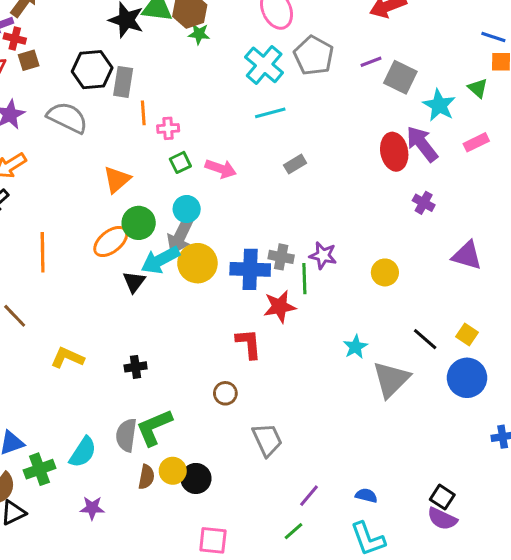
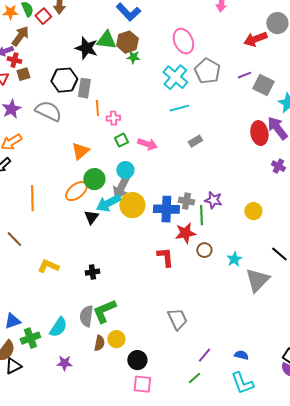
brown circle: (225, 393) -> (204, 250), moved
black circle: (196, 478) -> (137, 360), moved

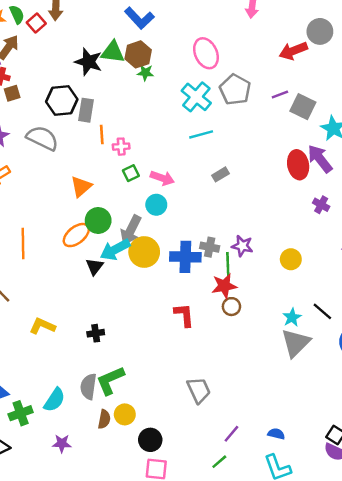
cyan circle: (125, 170) -> (156, 205), moved
red star: (185, 233) -> (224, 286), moved
cyan star: (234, 259) -> (292, 317), moved

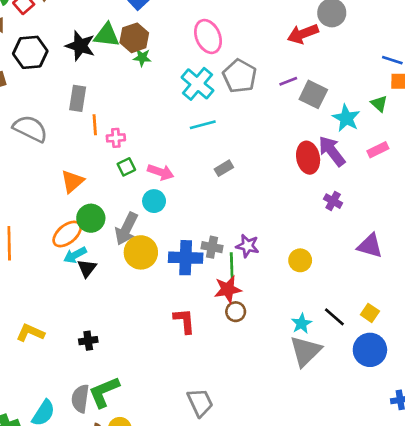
black hexagon: (62, 101) -> (30, 52), moved
cyan arrow: (115, 250) -> (75, 255), moved, size x0.7

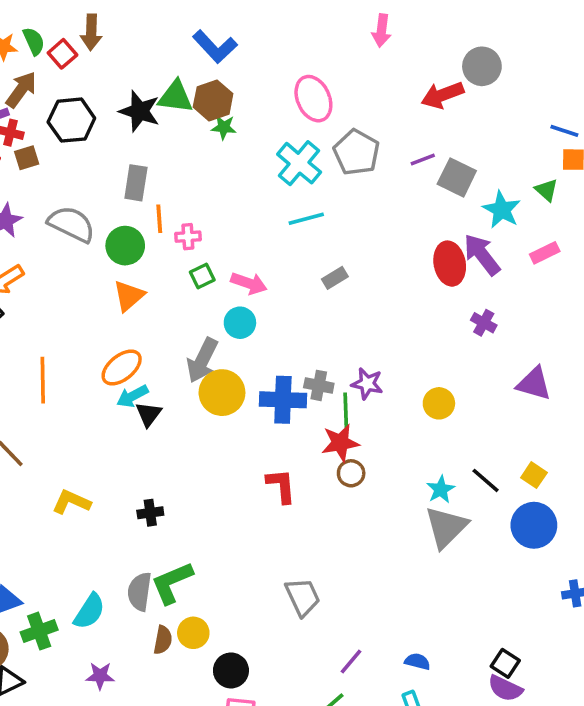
green circle: (91, 218) -> (125, 246), moved

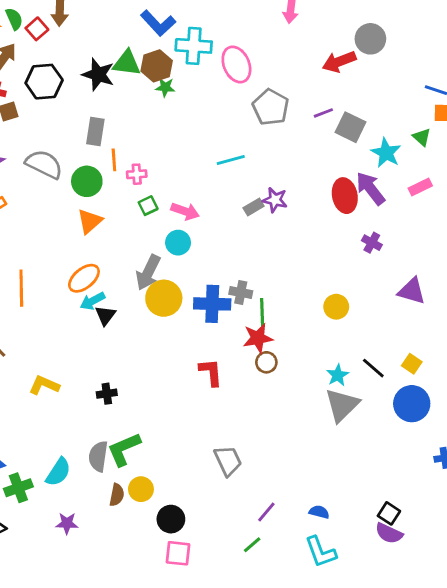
cyan cross: (299, 163) -> (194, 46), moved, turned -36
purple star: (367, 384) -> (275, 200), moved

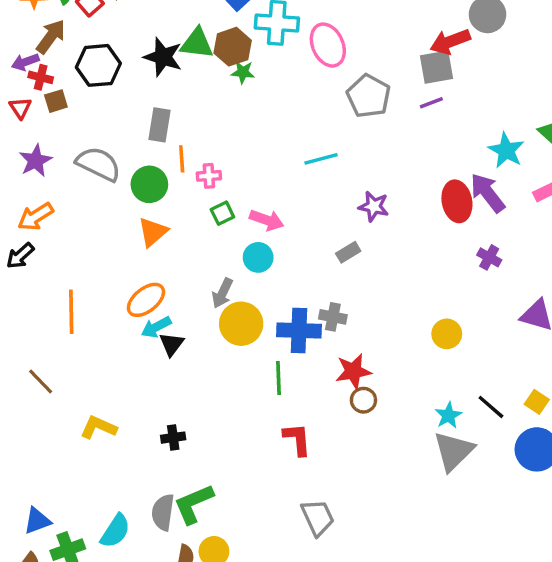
gray square: (350, 127) -> (437, 67), moved, turned -36
gray rectangle: (254, 207) -> (348, 252), moved
gray arrow: (148, 273) -> (222, 293), size x0.7
green line: (262, 312) -> (279, 378), moved
red L-shape: (211, 372) -> (297, 439), moved

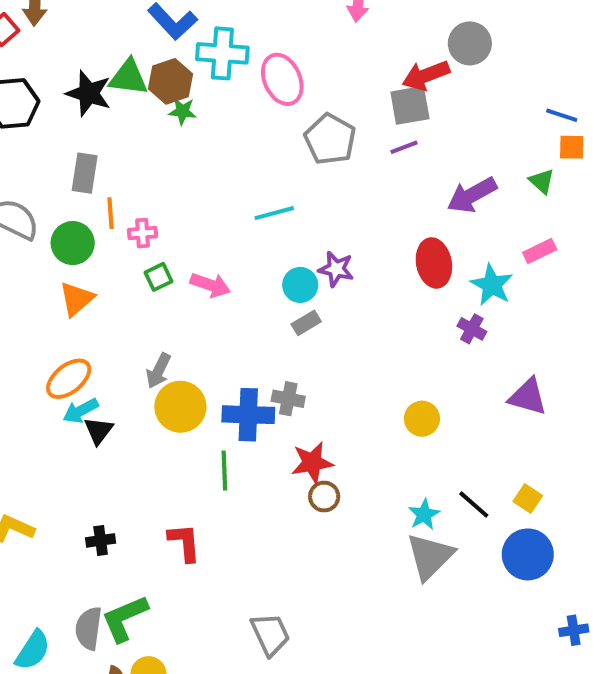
cyan star: (506, 150) -> (492, 285), moved
purple arrow: (488, 193) -> (472, 195), moved, turned -81
cyan circle: (258, 257) -> (300, 285), moved
red L-shape: (297, 439) -> (184, 542), moved

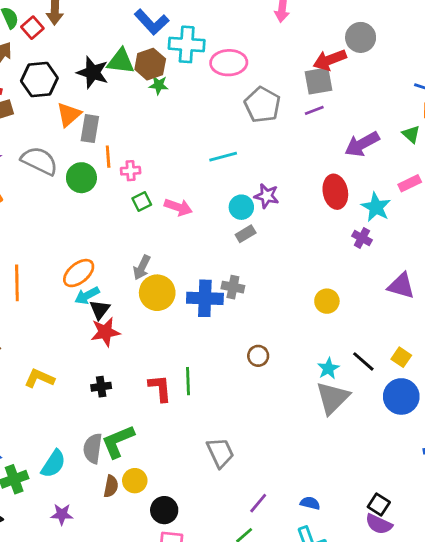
pink ellipse: (282, 79) -> (229, 63), turned -68
orange triangle: (77, 299) -> (69, 115), moved
red star: (312, 463) -> (105, 332), moved
green line: (224, 471) -> (188, 381), moved

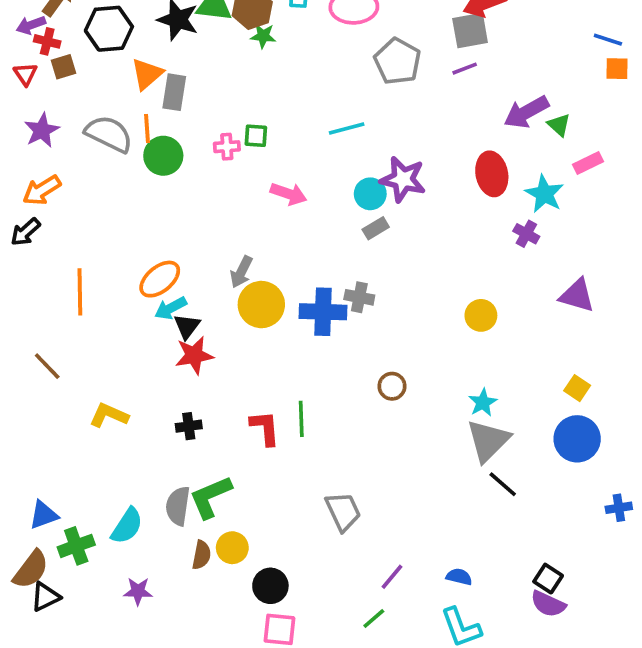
green triangle: (411, 134) -> (559, 125), moved
orange line: (108, 157) -> (147, 128), moved
purple star: (267, 196) -> (403, 179), size x1.4
green square: (142, 202) -> (256, 136), moved, turned 30
black line: (363, 361) -> (503, 484), moved

